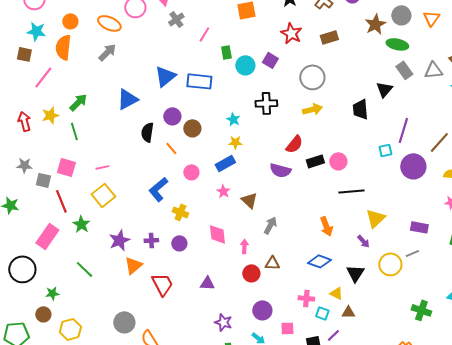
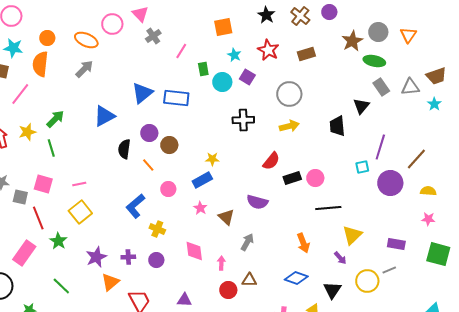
cyan star: (233, 119) -> (234, 55), moved
purple semicircle: (280, 170) -> (257, 202), moved

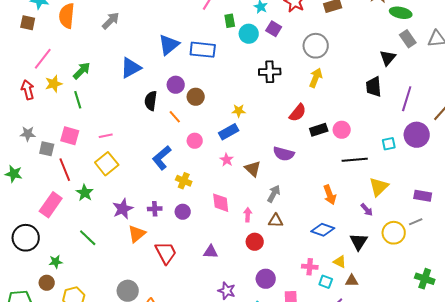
pink line: (20, 94) -> (43, 59), moved
yellow arrow: (289, 126) -> (316, 78), turned -54
black trapezoid: (337, 126) -> (374, 87), moved
cyan square: (362, 167) -> (389, 144), moved
brown triangle: (249, 280) -> (276, 221), moved

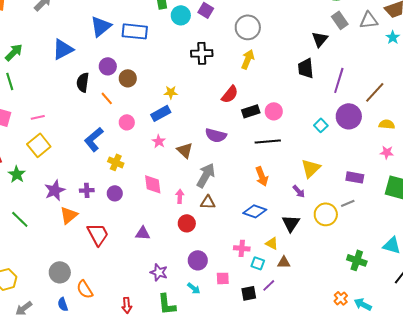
cyan square: (389, 144) -> (321, 125), turned -32
black line: (355, 160) -> (268, 141), moved
gray arrow: (274, 194) -> (206, 175), size x1.4

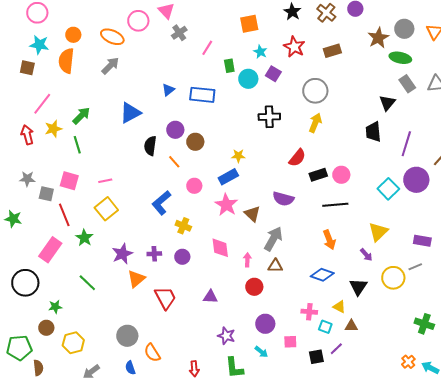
blue triangle: (101, 26) -> (168, 90), size x0.6
cyan square: (321, 125) -> (388, 189), size x1.5
pink star: (159, 141) -> (226, 205), size x1.6

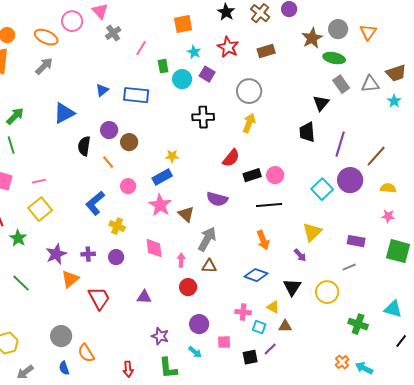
yellow circle: (393, 278) -> (327, 292), moved

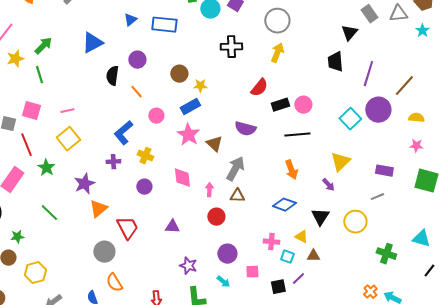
brown circle: (129, 142) -> (179, 74), moved
purple cross: (88, 254) -> (113, 162), moved
gray circle: (61, 336) -> (104, 252), moved

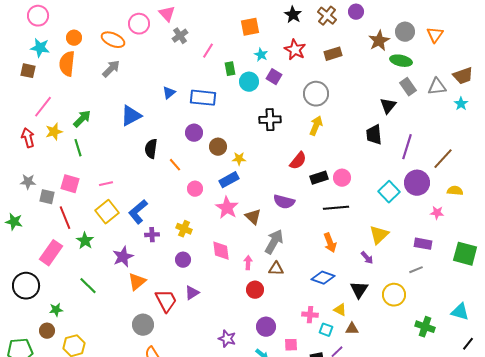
purple circle: (137, 60) -> (194, 133), moved
blue L-shape: (123, 133) -> (138, 212), moved
pink star: (416, 146) -> (437, 213), moved
purple triangle: (172, 227) -> (192, 293), moved, turned -35

